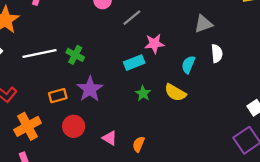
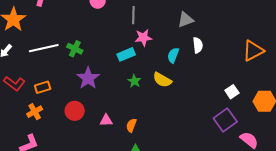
gray line: (132, 18) -> (133, 15), moved, turned -48
orange rectangle: (58, 96) -> (43, 87), moved
orange cross: (28, 126) -> (35, 112), size x0.7
pink triangle: (110, 138) -> (106, 120), turned -32

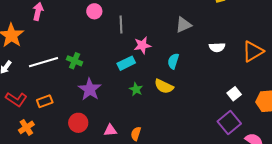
gray line: (133, 15) -> (121, 25), moved
white semicircle: (198, 45) -> (217, 47), moved, turned 98
orange cross: (35, 112) -> (26, 127), moved

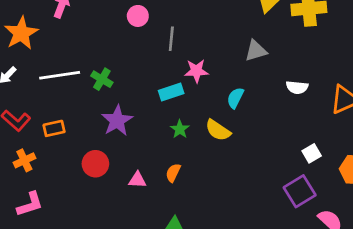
orange semicircle: (136, 134) -> (173, 173), moved

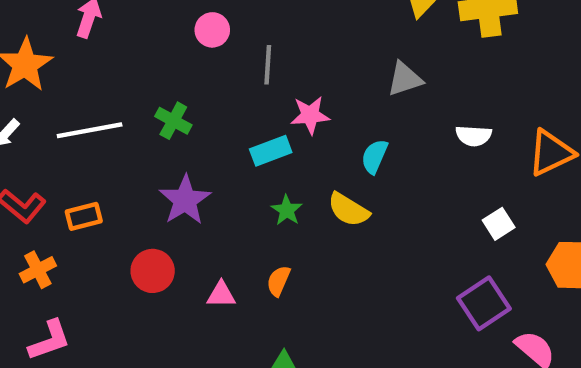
green cross: (102, 79) -> (173, 121), moved
white square: (312, 153) -> (499, 224), moved

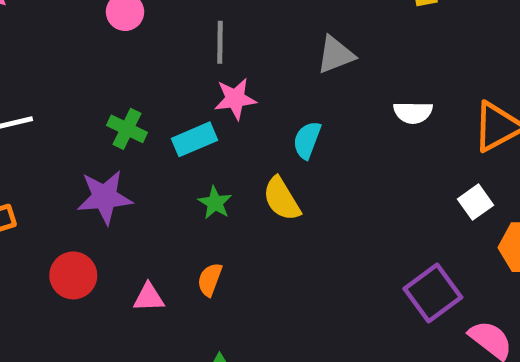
gray line: (268, 65) -> (220, 42), moved
green cross: (173, 121) -> (127, 129), moved
purple star: (185, 200) -> (105, 197), turned 30
yellow semicircle: (348, 210) -> (282, 199), turned 30
white square: (499, 224) -> (475, 202), moved

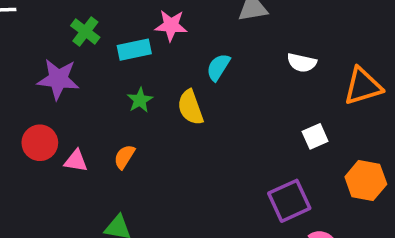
white square: (475, 202) -> (315, 136), moved
red circle: (73, 275) -> (40, 143), moved

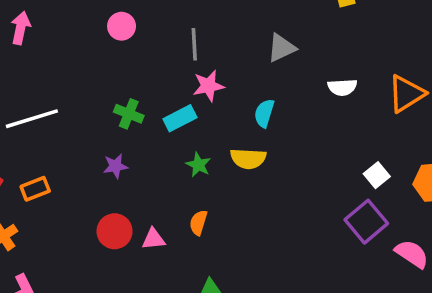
purple star: (58, 79) -> (115, 166), size x0.6
yellow semicircle: (190, 107) -> (248, 159), turned -52
white square: (315, 136) -> (377, 175), moved

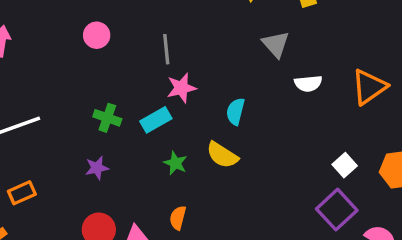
gray triangle: (281, 48) -> (276, 44), moved, turned -44
yellow semicircle: (248, 159) -> (222, 155), turned 32

